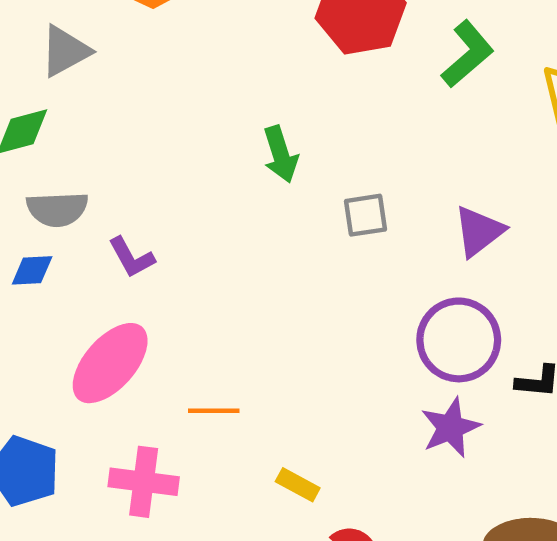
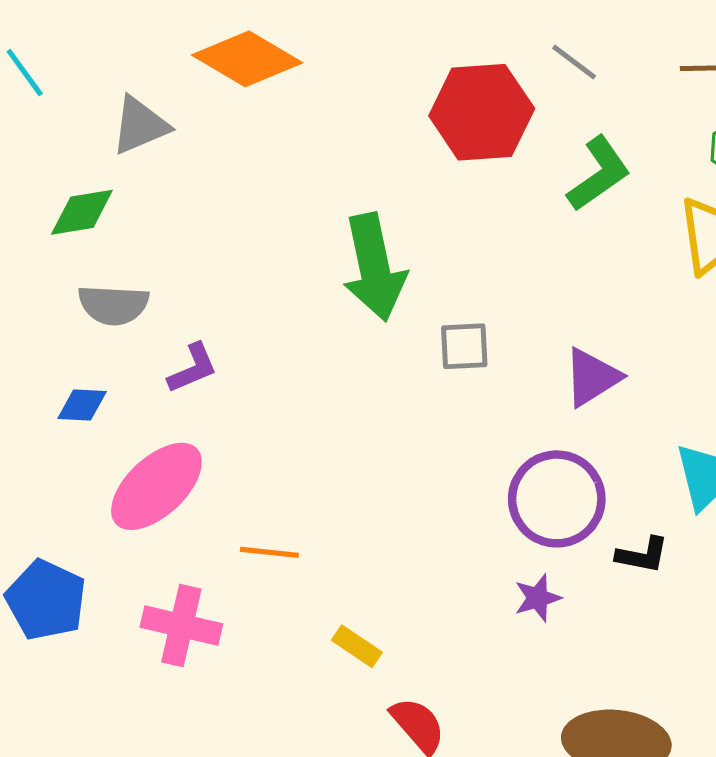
green arrow: (281, 154) -> (374, 267), size x1.6
purple L-shape: (131, 257) -> (193, 368), turned -90
blue diamond: (32, 270) -> (82, 405), moved
purple star: (451, 427) -> (538, 598), size x0.7

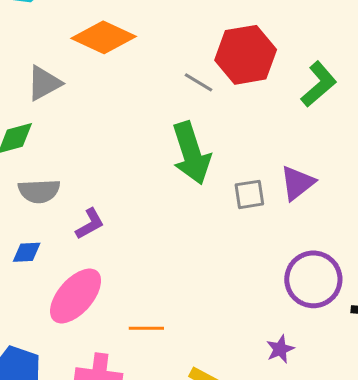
gray line: (574, 62) -> (198, 82), moved
purple triangle: (592, 377) -> (297, 183), moved
purple star: (538, 598) -> (280, 349), moved

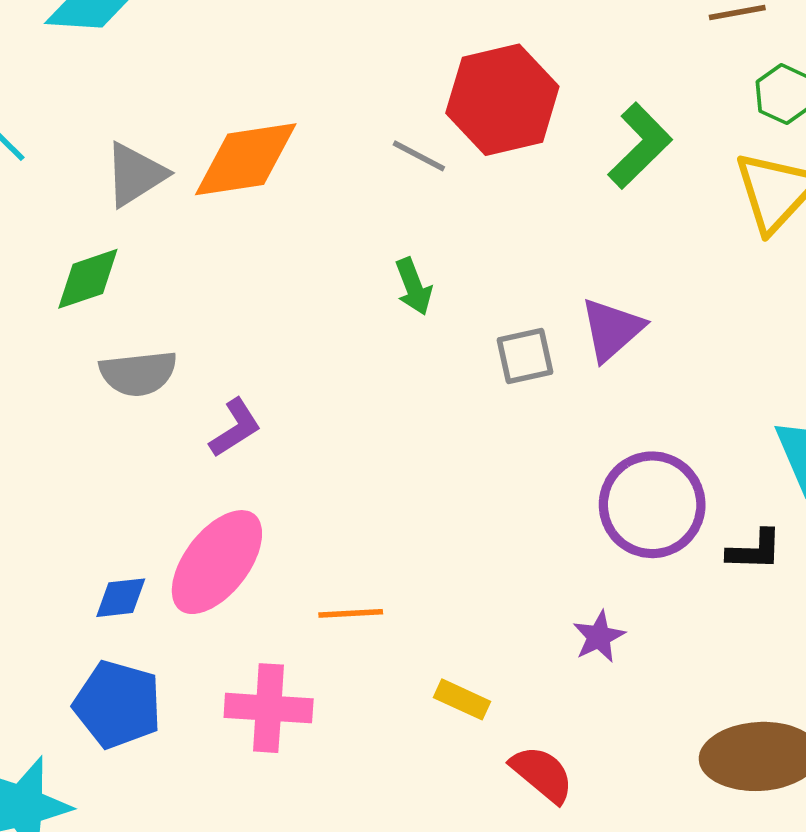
orange diamond: (104, 37) -> (246, 159), moved, turned -30
green arrow: (191, 153) -> (414, 286), size x0.5
blue diamond: (27, 252) -> (121, 598), moved

